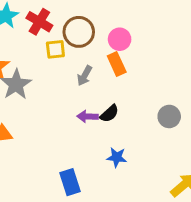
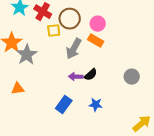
orange rectangle: (117, 64) -> (96, 41), turned -35
gray arrow: (85, 76) -> (74, 49), size x1.5
blue rectangle: (70, 182) -> (64, 105), moved, turned 54

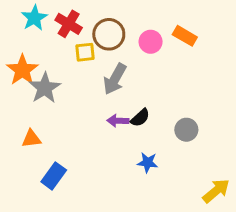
orange rectangle: (96, 41) -> (185, 36), moved
gray circle: (132, 77) -> (186, 130), moved
blue rectangle: (64, 105) -> (54, 176), moved

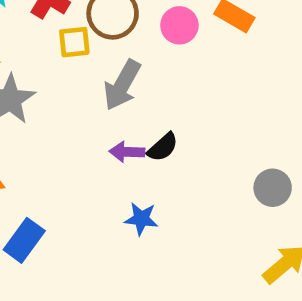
gray circle: (186, 130) -> (273, 188), moved
blue star: (148, 163) -> (141, 219), moved

